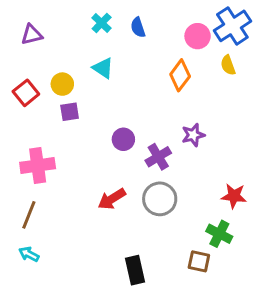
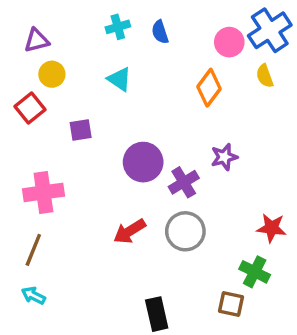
cyan cross: (102, 23) -> (118, 27), turned 30
yellow circle: (62, 84) -> (52, 74), moved
purple circle: (123, 139) -> (143, 162), size x1.5

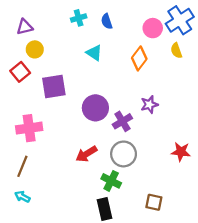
cyan triangle: (119, 79) -> (94, 53), moved
purple square: (81, 130) -> (54, 87), size x1.6
green cross: (255, 272) -> (111, 181), moved

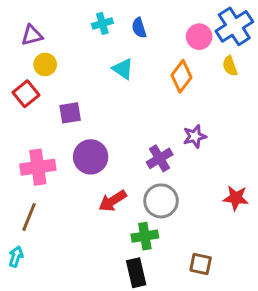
purple square: (54, 87) -> (70, 113), size x0.7
purple circle: (95, 108) -> (91, 157), moved
green cross: (111, 181) -> (145, 236), turned -36
cyan arrow: (22, 197) -> (16, 257), moved, turned 80

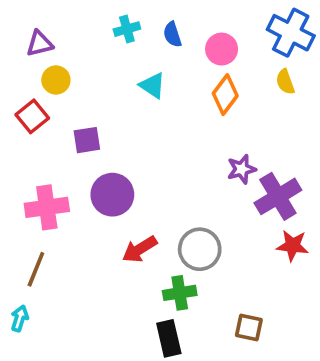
blue cross: (234, 26) -> (291, 33), turned -30
pink circle: (199, 37) -> (222, 49), moved
purple cross: (160, 158) -> (278, 196), moved, size x1.4

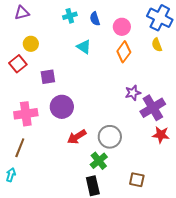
purple triangle: (40, 44) -> (22, 13), moved
green cross: (180, 293) -> (99, 161), turned -30

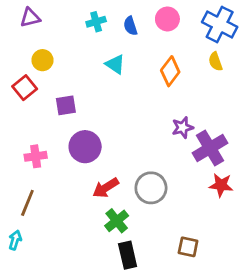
pink circle: (122, 27) -> (167, 19), moved
pink cross: (26, 114) -> (36, 156), size x0.7
green cross: (99, 161) -> (117, 221), moved

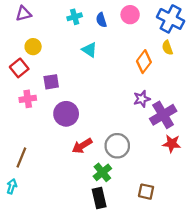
orange diamond: (170, 71) -> (144, 62), moved
pink cross: (36, 156) -> (28, 99), moved
green cross: (117, 221) -> (102, 172), moved

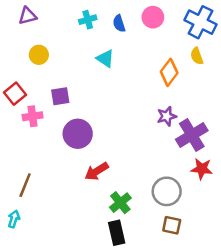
red square: (19, 68) -> (15, 94), moved
gray circle: (117, 146) -> (167, 191), moved

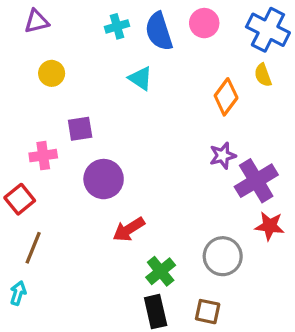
blue semicircle: (119, 23) -> (159, 31), size x1.6
red square: (15, 94) -> (20, 199), moved
brown square: (172, 225) -> (208, 312), moved

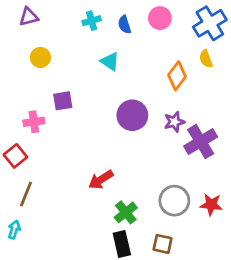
blue cross: (268, 30) -> (210, 23), turned 32
blue semicircle: (159, 31) -> (124, 25), size x0.6
purple circle: (104, 179) -> (132, 115), moved
red star: (270, 226) -> (211, 205), moved

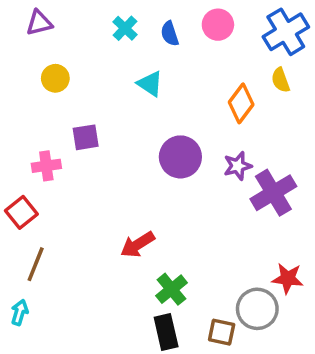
cyan cross: (92, 21) -> (125, 28), turned -30
gray circle: (174, 201) -> (257, 309), moved

